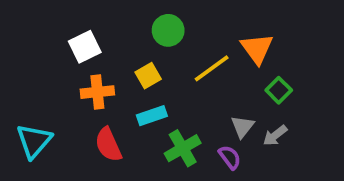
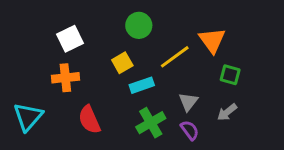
green square: (279, 90) -> (230, 75), turned -30
orange cross: (97, 92) -> (65, 78), moved
cyan rectangle: (152, 116) -> (142, 85), moved
gray triangle: (242, 126) -> (188, 102), moved

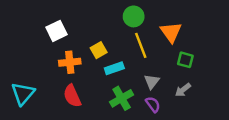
green circle: (139, 25) -> (134, 16), moved
yellow line: (175, 57) -> (141, 45), turned -75
orange cross: (65, 78) -> (70, 62), moved

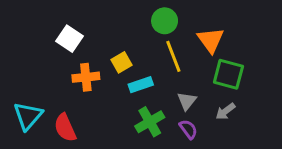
white square: (57, 31) -> (70, 39), turned -30
green square: (185, 60) -> (228, 74), size x1.5
red semicircle: (72, 96) -> (65, 128), moved

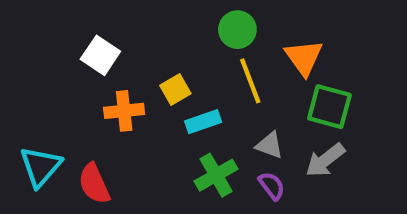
gray triangle: (187, 101) -> (270, 145), turned -48
gray arrow: (225, 111) -> (325, 160), size x1.4

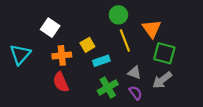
cyan triangle: (41, 167) -> (20, 54), moved
red semicircle: (94, 184) -> (61, 82), moved

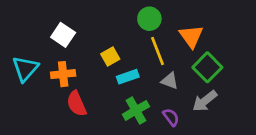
green square: (164, 53) -> (207, 67), turned 30
orange cross: (62, 55) -> (63, 74), moved
gray triangle: (134, 73) -> (170, 81), moved

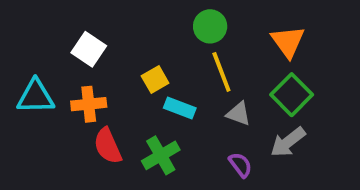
orange triangle: (191, 36) -> (288, 42), moved
cyan triangle: (25, 69) -> (36, 97), turned 48
cyan rectangle: (128, 77) -> (180, 108), turned 40
green cross: (136, 110) -> (161, 155), moved

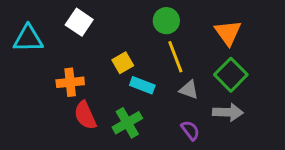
white square: (89, 49) -> (79, 22), moved
cyan triangle: (36, 97) -> (28, 39), moved
gray arrow: (288, 142) -> (228, 112), turned -140

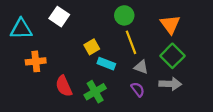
orange cross: (70, 82) -> (36, 61), moved
purple semicircle: (190, 130) -> (138, 89), moved

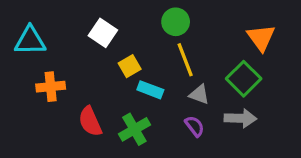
white square: (59, 17) -> (103, 33), moved
orange triangle: (170, 24) -> (261, 38), moved

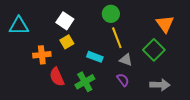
yellow square: (130, 66) -> (67, 42), moved
orange cross: (51, 87) -> (42, 55), moved
gray arrow: (240, 118) -> (160, 85), moved

